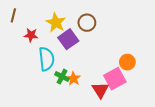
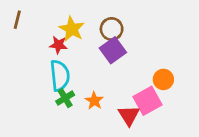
red star: (31, 35) -> (58, 45), moved
purple square: (68, 39) -> (113, 50), moved
green cross: (62, 77) -> (65, 98), moved, turned 32

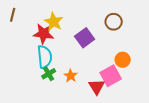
brown circle: (112, 29) -> (114, 22), moved
red star: (58, 45) -> (44, 34), size x1.5

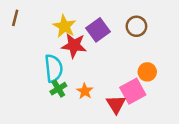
red star: (44, 34) -> (74, 45), moved
purple square: (85, 38) -> (98, 30), moved

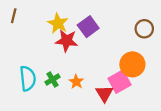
brown circle: (136, 26) -> (144, 29), moved
cyan semicircle: (54, 68) -> (28, 78), moved
orange circle: (147, 72) -> (132, 64), size x1.5

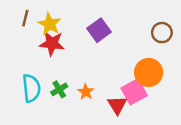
brown line: (14, 16) -> (25, 18), moved
yellow star: (58, 23) -> (50, 24), moved
red star: (67, 41) -> (52, 43), moved

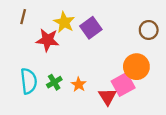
yellow star: (50, 24) -> (64, 22), moved

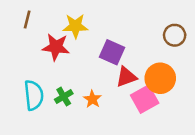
yellow star: (64, 22) -> (75, 26), turned -30
purple square: (91, 28) -> (112, 52), moved, turned -30
red triangle: (108, 97) -> (126, 77), moved, turned 42

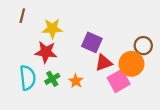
yellow star: (75, 26) -> (52, 28), moved
brown circle: (175, 35) -> (143, 46), moved
red star: (56, 47) -> (46, 52), moved

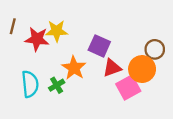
brown line: (22, 16) -> (13, 26), moved
red star: (46, 52) -> (37, 39), moved
orange star: (76, 81) -> (74, 68), moved, size x1.5

